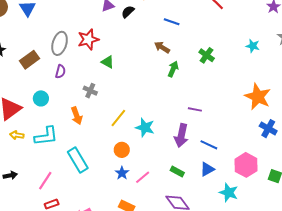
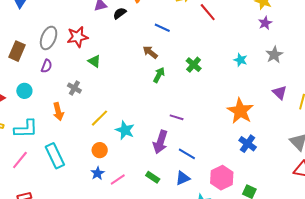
brown rectangle: (29, 60) -> (17, 51), turned -36
pink line: (45, 181) -> (20, 160), moved

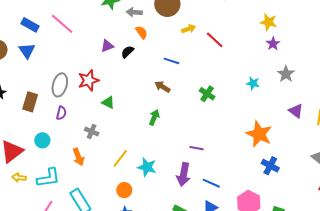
green arrow: (159, 75) -> (154, 117), moved

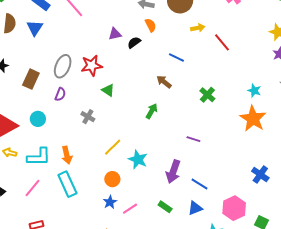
orange star: (259, 134) -> (253, 119), moved
purple line: (197, 148) -> (193, 139), moved
orange arrow: (78, 157) -> (67, 155), moved

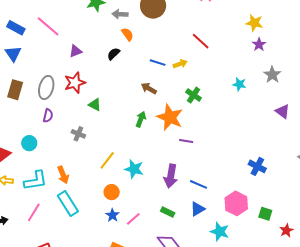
yellow arrow: (198, 28) -> (180, 64), moved
purple triangle: (115, 34) -> (76, 51), moved
brown rectangle: (31, 79) -> (15, 90), moved
orange star: (253, 119) -> (170, 117), moved

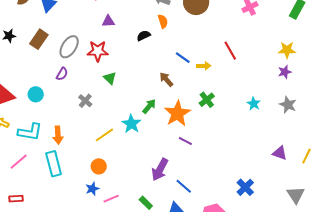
yellow star: (254, 23) -> (287, 50), turned -30
gray star: (272, 75) -> (288, 105), turned -30
purple triangle: (283, 111) -> (280, 153), moved, turned -35
cyan star: (134, 169) -> (131, 124), moved

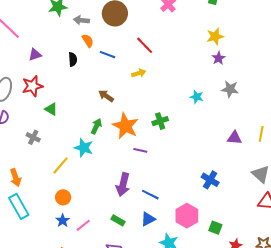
black semicircle: (144, 36) -> (73, 59), turned 128
red line: (230, 51) -> (145, 45), moved
blue line: (183, 58) -> (107, 55), moved
green cross: (207, 100) -> (160, 121), moved, turned 35

